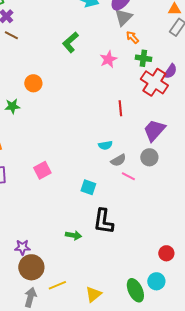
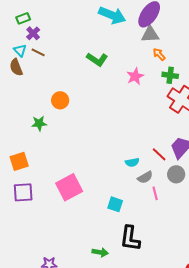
gray triangle: (123, 17) -> (150, 34), turned 42
green L-shape: (70, 42) -> (97, 59), turned -105
red line: (120, 108) -> (159, 154), moved, turned -42
pink square: (42, 170) -> (69, 187), size x1.5
pink line: (128, 176) -> (155, 193), turned 48

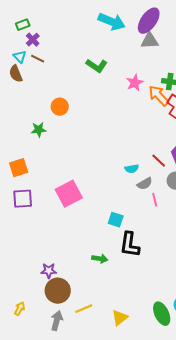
orange arrow: (159, 54) -> (159, 96), moved, size x1.6
cyan square: (115, 204) -> (116, 220), moved

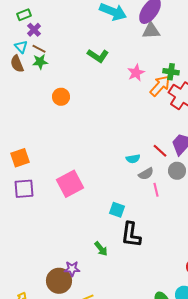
orange arrow: (159, 96) -> (160, 86), turned 85
green star: (39, 130) -> (40, 62), moved
green arrow: (100, 259) -> (101, 249), turned 42
purple star: (49, 271) -> (72, 269), moved

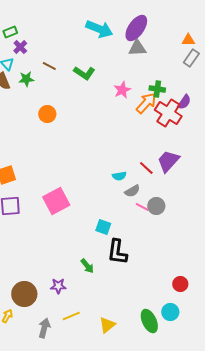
brown line: (39, 49) -> (49, 66), moved
gray circle: (177, 171) -> (156, 206), moved
pink line: (156, 190) -> (142, 207), turned -48
brown circle: (59, 281) -> (24, 294), moved

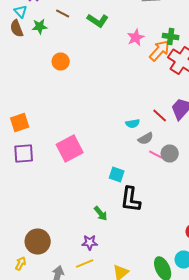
purple star: (58, 286) -> (90, 242), moved

